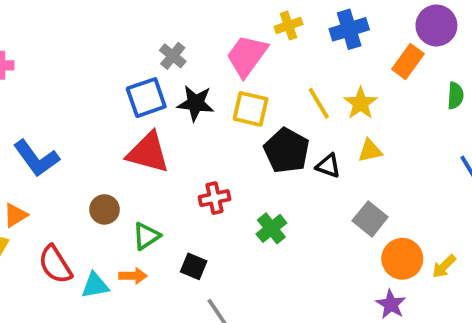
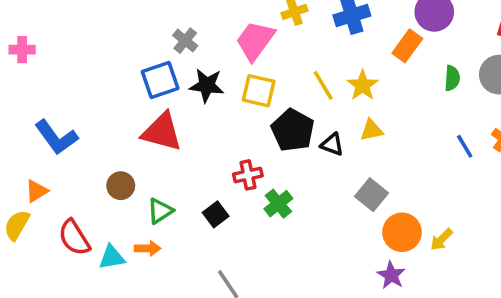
red cross: (215, 198) -> (248, 175), moved
black square: (194, 266) -> (216, 214), moved, turned 30

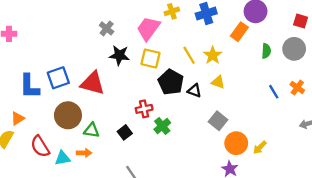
blue square: (160, 80) -> (58, 78), moved
yellow triangle: (372, 130) -> (218, 82), turned 32
blue L-shape: (56, 137) -> (29, 86), turned 36
brown circle: (121, 186) -> (68, 115), size x1.6
green triangle: (160, 211) -> (92, 130), turned 42

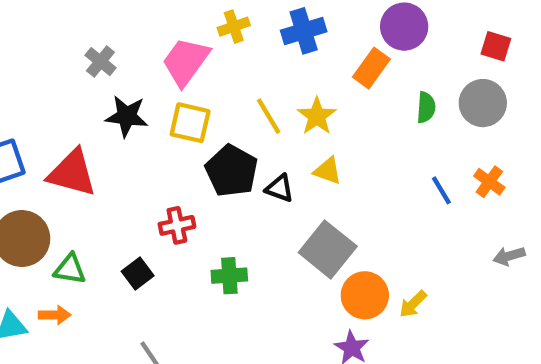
gray square: (218, 121) -> (328, 249), size x1.4
green cross: (162, 126) -> (229, 276), moved, turned 35

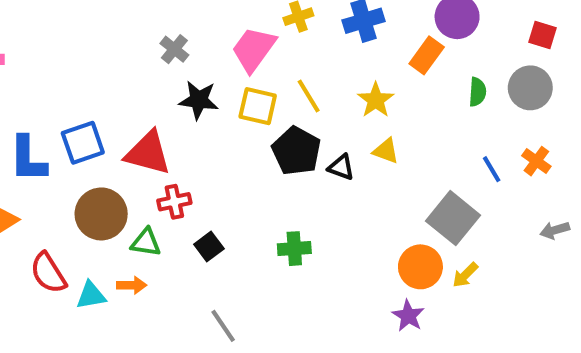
yellow line: (269, 116) -> (309, 96), moved
red cross: (177, 225) -> (174, 202), moved
gray square: (328, 249) -> (453, 218), moved

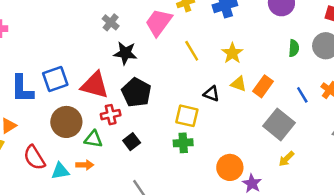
orange rectangle: (427, 55) -> (263, 86), moved
yellow square: (258, 106) -> (187, 116), moved
black pentagon: (296, 151) -> (136, 92), moved
orange circle: (420, 267) -> (230, 167), moved

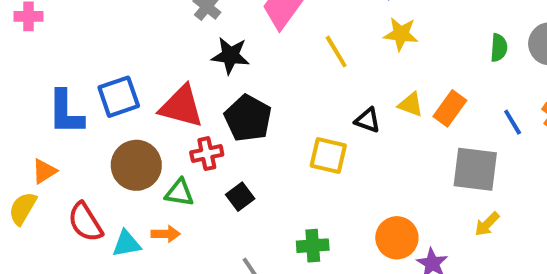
yellow star: (232, 53) -> (401, 34), moved, turned -30
gray square: (279, 124) -> (475, 169), turned -32
green cross: (183, 143) -> (313, 246), moved

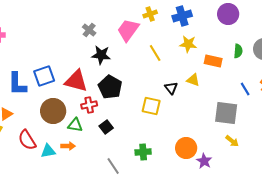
orange rectangle: (450, 108) -> (213, 61), moved, turned 66
black triangle: (368, 120) -> (171, 88), turned 32
yellow arrow: (487, 224) -> (232, 141), turned -96

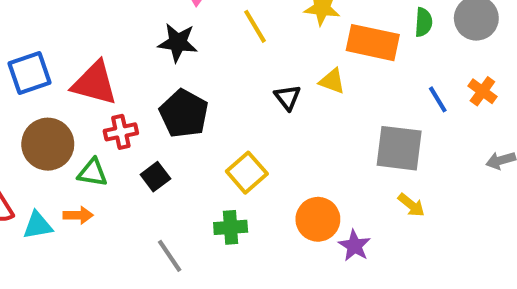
black star: (101, 55) -> (178, 43), moved
orange rectangle: (213, 61) -> (373, 43), size x1.4
black pentagon: (110, 87) -> (184, 114), moved
yellow square: (151, 106) -> (247, 173), moved, turned 36

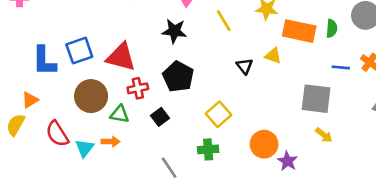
green semicircle: (424, 22) -> (332, 28), moved
blue line: (438, 99) -> (341, 67), turned -54
cyan triangle: (38, 225) -> (85, 148), turned -42

